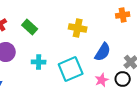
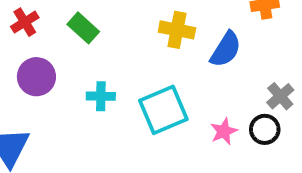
blue semicircle: (103, 52) -> (226, 49), moved

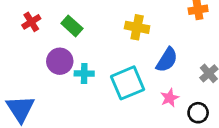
blue semicircle: (226, 49) -> (167, 60), moved
purple circle: (36, 77) -> (60, 61), moved
black circle: (265, 129) -> (198, 113), moved

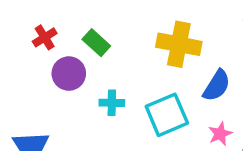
yellow cross: (137, 27) -> (179, 44), size x1.4
purple circle: (60, 61) -> (69, 74), moved

